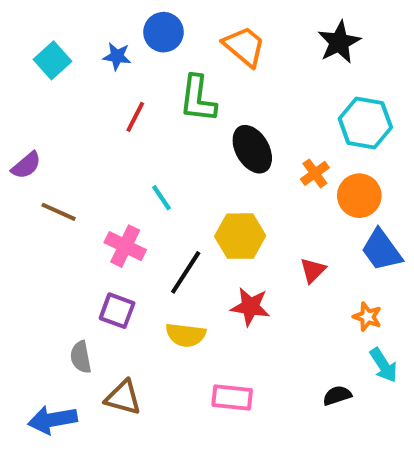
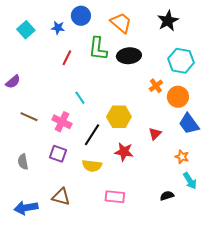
black ellipse: (252, 149) -> (129, 56), moved, turned -65
brown line: (59, 212) -> (29, 117), moved
gray semicircle: (81, 357) -> (23, 162), moved

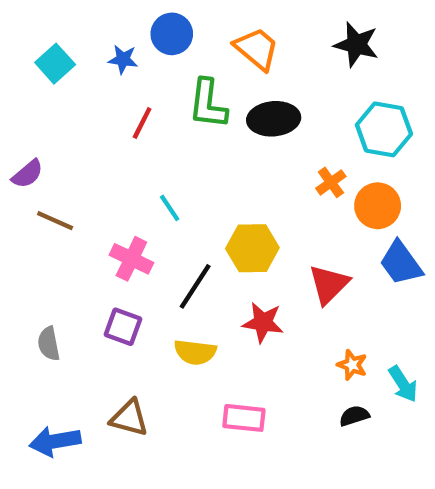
black star: (168, 21) -> (356, 44), turned -30
brown line: (29, 117) -> (55, 221), moved
red triangle: (155, 134) -> (329, 284), size x1.5
orange star: (182, 157) -> (352, 365), moved

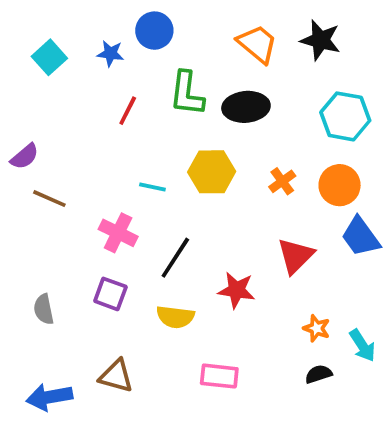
orange trapezoid: (257, 49) -> (257, 44), moved
orange cross: (331, 182) -> (282, 181), moved
cyan line: (170, 208) -> (152, 187), turned -44
yellow hexagon: (252, 248) -> (212, 172), moved

